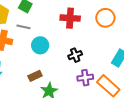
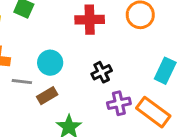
gray line: (23, 27) -> (22, 82), moved
brown rectangle: (35, 76) -> (47, 96), moved

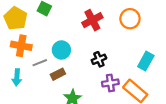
red cross: (90, 20) -> (92, 20), turned -30
gray line: (22, 82) -> (40, 63), turned -32

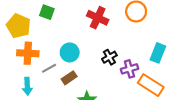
red cross: (92, 20) -> (98, 18), turned -30
purple cross: (110, 83) -> (129, 69), moved

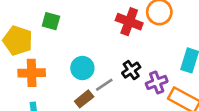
red cross: (98, 18) -> (129, 22), moved
gray line: (49, 68) -> (104, 85), moved

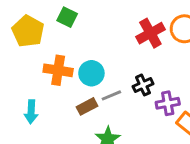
red cross: (129, 22) -> (150, 33), turned 30
orange cross: (32, 73) -> (58, 70), moved

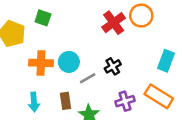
purple cross: (168, 103) -> (125, 101), moved
brown rectangle: (87, 106) -> (65, 101), moved, turned -63
cyan arrow: (31, 112) -> (34, 102), moved

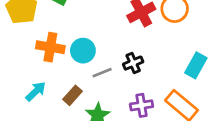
brown rectangle: (65, 101) -> (73, 95), turned 42
cyan arrow: (34, 102) -> (36, 91), turned -138

